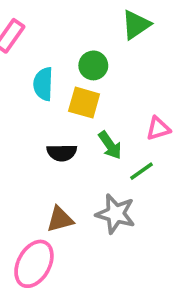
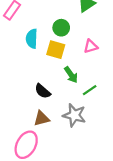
pink triangle: (158, 128) -> (91, 46), moved
black semicircle: (62, 153) -> (43, 91), moved, turned 42

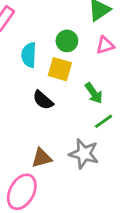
pink triangle: (91, 46) -> (105, 45), moved
green arrow: (71, 75) -> (94, 93), moved
black semicircle: (43, 91) -> (43, 100), moved

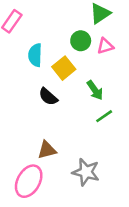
green circle: (67, 41) -> (81, 41), moved
yellow square: (60, 69) -> (64, 68), turned 35
gray star: (84, 154) -> (86, 172), moved

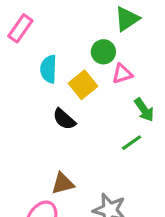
pink triangle: (105, 46) -> (122, 74), moved
green arrow: (95, 90) -> (144, 110), moved

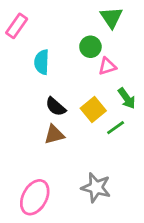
green triangle: (127, 19) -> (111, 17), turned -30
yellow square: (83, 85) -> (93, 109), moved
brown triangle: (63, 183) -> (54, 135), moved

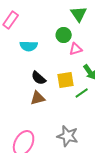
cyan semicircle: (42, 62) -> (29, 46), turned -90
yellow square: (93, 109) -> (66, 80), turned 30

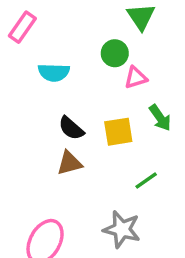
green line: (82, 93) -> (146, 181), moved

